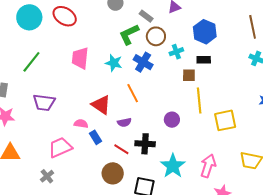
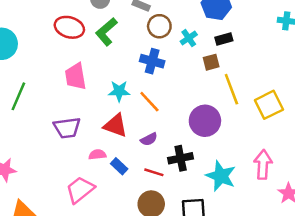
red ellipse: (65, 16) -> (69, 27), moved
green L-shape: (129, 34) -> (106, 32), moved
cyan star: (114, 63) -> (119, 91), moved
purple trapezoid: (44, 102) -> (67, 128), moved
purple circle: (172, 120) -> (205, 121), size x1.6

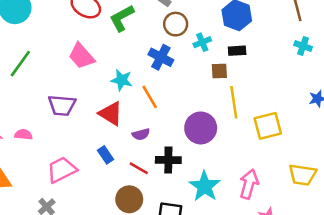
pink trapezoid: (76, 76) -> (81, 56), turned -44
pink semicircle: (97, 155) -> (23, 135), moved

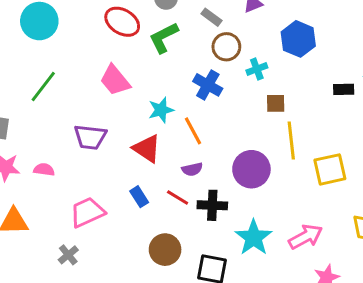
black rectangle: (237, 51) -> (344, 89), moved
cyan star: (122, 80) -> (161, 110), turned -30
purple semicircle: (141, 134) -> (192, 169), moved
red line: (139, 168) -> (178, 197), moved
pink arrow: (249, 184) -> (306, 237), turned 44

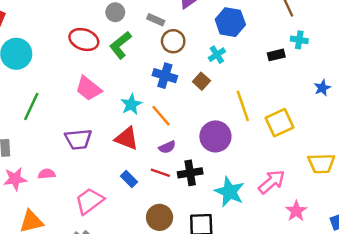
cyan cross: (257, 69) -> (217, 55), moved
brown square: (276, 103) -> (201, 81), moved, turned -35

